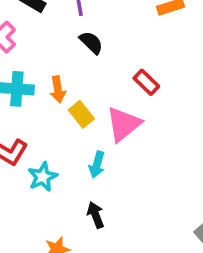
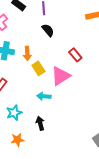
cyan arrow: (97, 165) -> (44, 96), turned 72
cyan star: (43, 177) -> (14, 113), moved

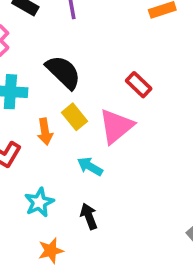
black semicircle: (48, 30) -> (63, 72), moved, size x1.5
orange arrow: (27, 54) -> (45, 132), moved
cyan arrow: (44, 96) -> (90, 166), turned 32

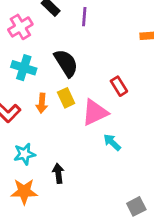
cyan arrow: (90, 166) -> (112, 142), moved
orange star: (51, 251) -> (24, 192), size x1.4

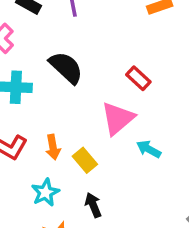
yellow rectangle: (66, 98) -> (85, 160), moved
orange arrow: (42, 103) -> (53, 147), moved

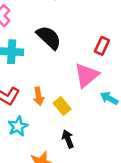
red rectangle: (138, 78) -> (102, 46), turned 72
cyan star: (45, 193) -> (18, 126), moved

